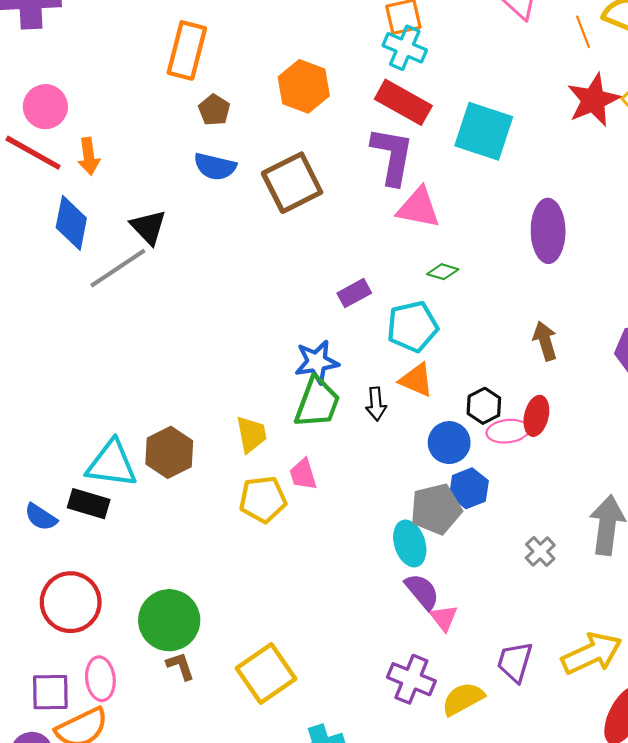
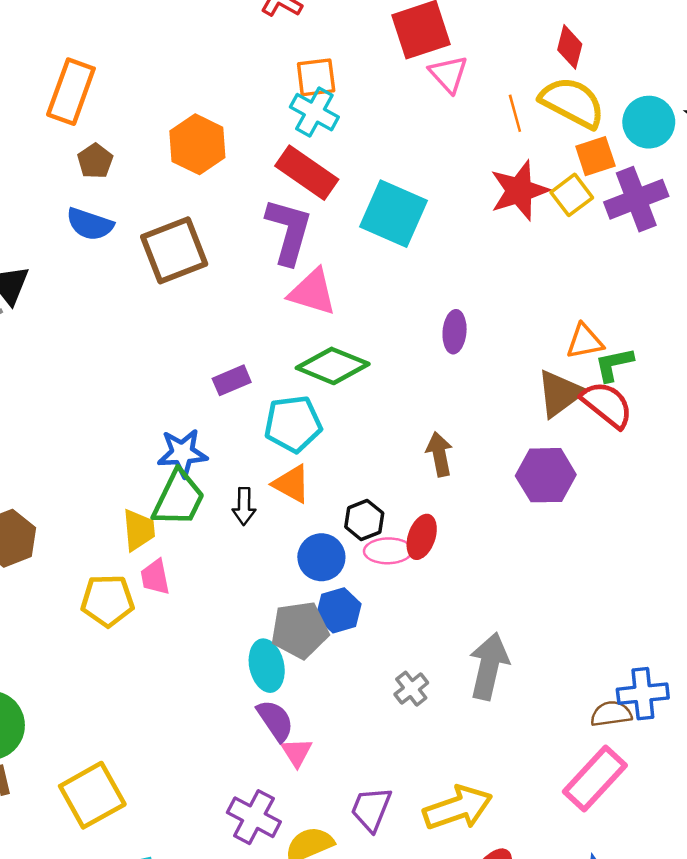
purple ellipse: (548, 231) -> (455, 332), size x0.6
green diamond: (443, 272) -> (333, 366), size x2.0
yellow trapezoid: (251, 434) -> (139, 530), moved

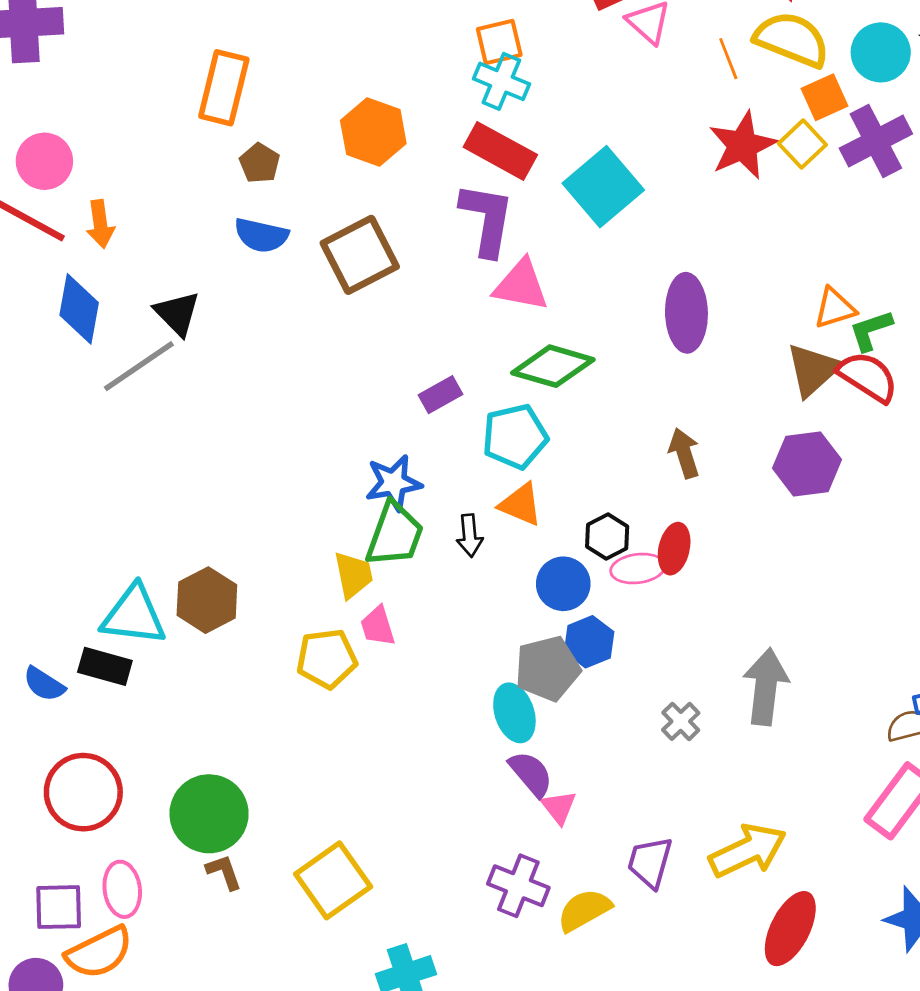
cyan square: (394, 214) -> (603, 187), turned 32
purple ellipse: (455, 332) -> (686, 313), size x1.6

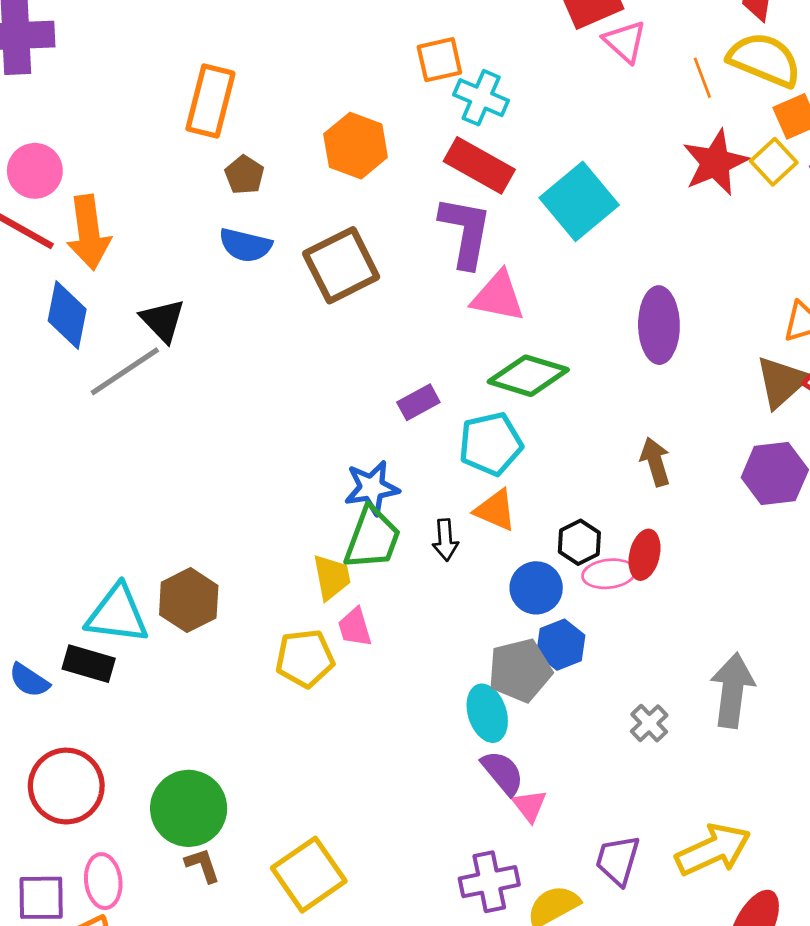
orange square: (499, 42) -> (439, 60), moved
orange arrow: (100, 224) -> (89, 233), size x1.6
purple cross: (518, 886) -> (489, 882), turned -34

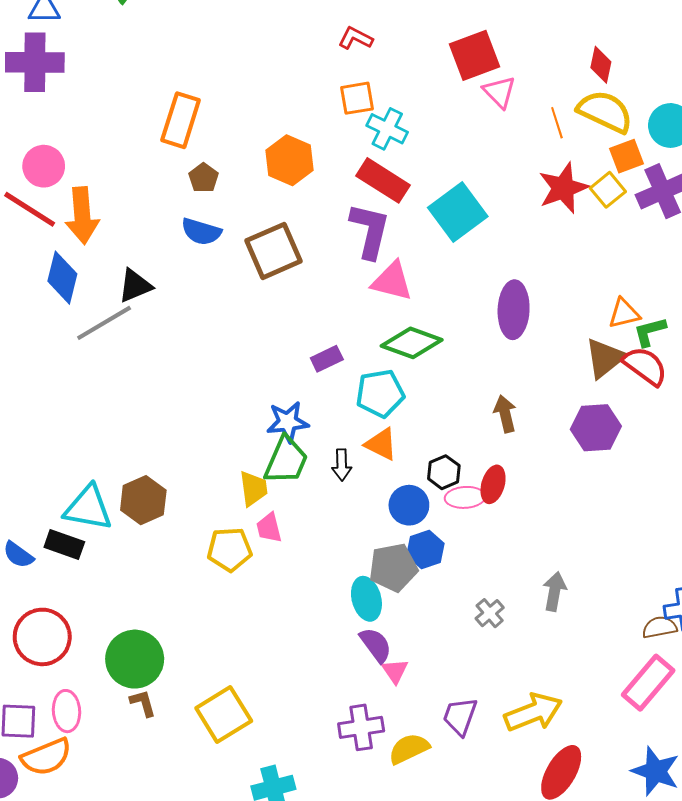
black triangle: (163, 320) -> (135, 286), turned 48
gray arrow: (732, 690) -> (555, 591), size x0.7

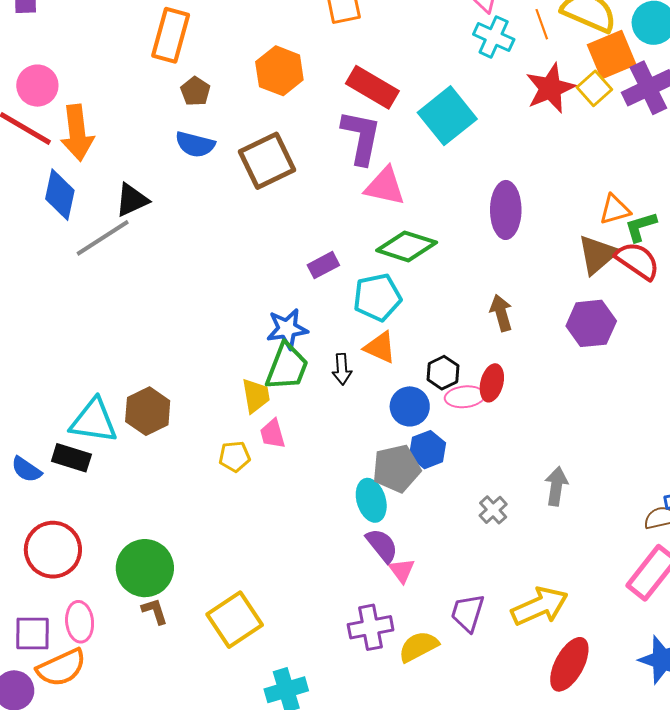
cyan cross: (387, 129) -> (494, 37), moved
orange square: (627, 156) -> (612, 55), size x1.4
yellow pentagon: (230, 549) -> (234, 457), size x0.7

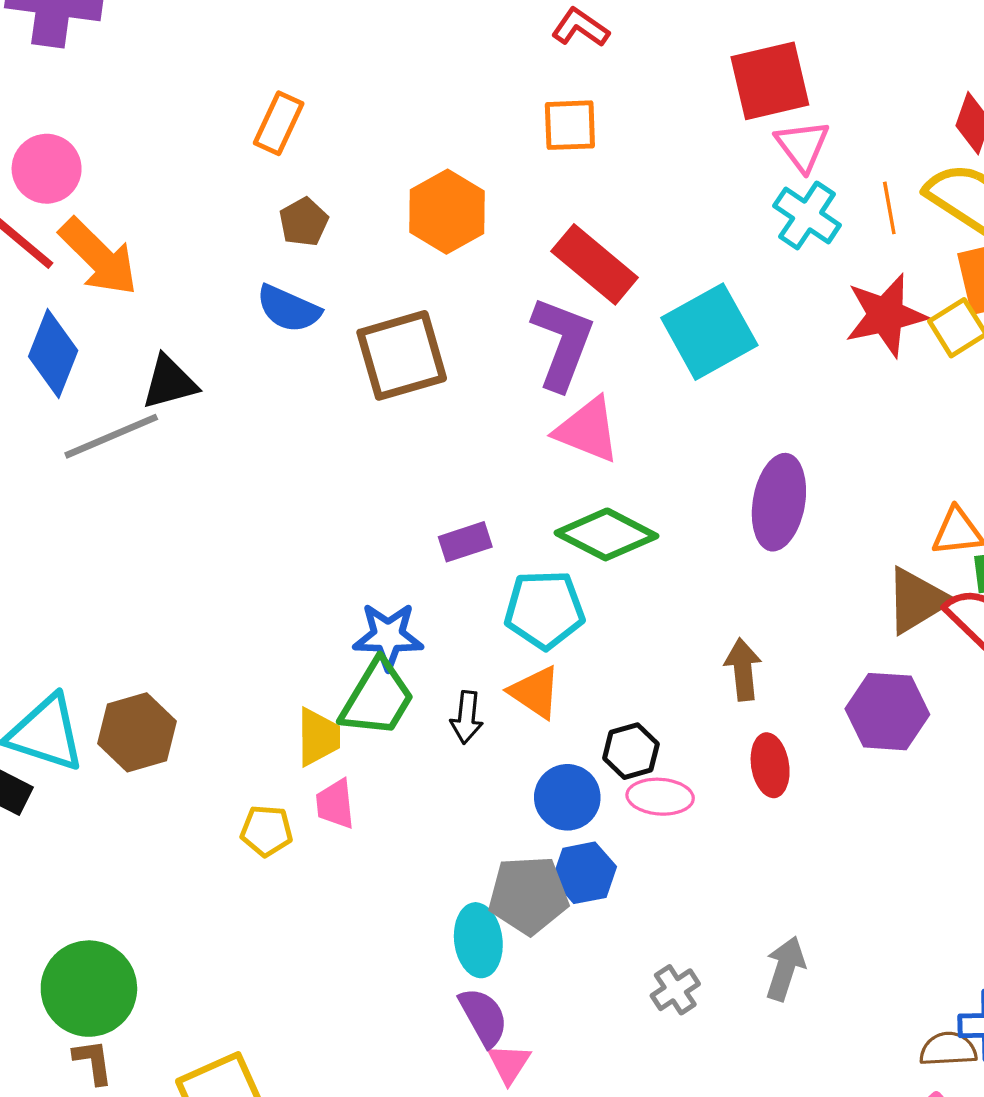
orange rectangle: (171, 35) -> (279, 123), size x0.7
orange arrow: (77, 133) -> (99, 257), turned -48
red ellipse: (492, 383) -> (770, 765), moved, turned -33

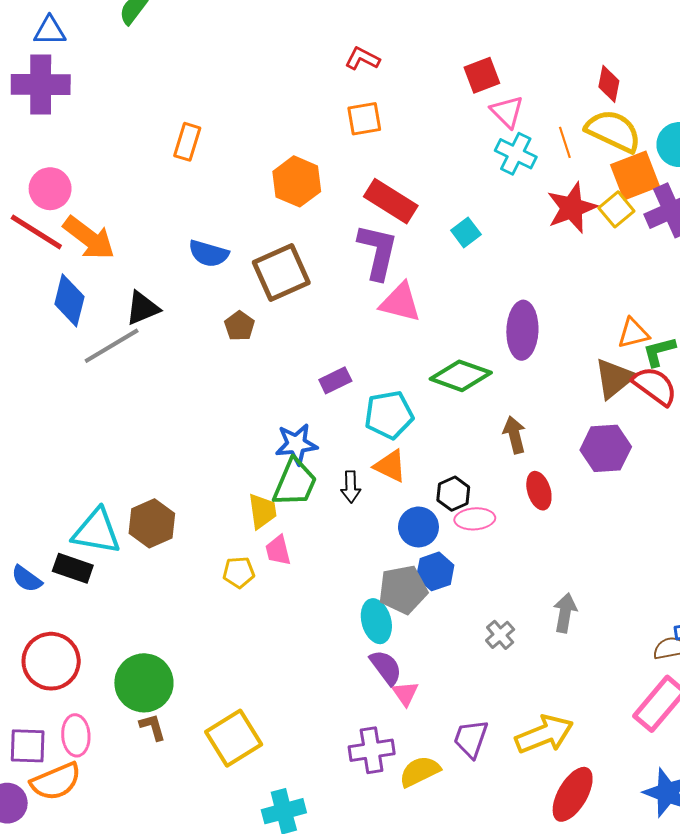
red square: (770, 81) -> (482, 75), size x0.7
brown pentagon: (304, 222) -> (240, 326), moved
cyan square: (709, 332) -> (466, 232), size x0.5
green diamond: (606, 534) -> (461, 376), moved

